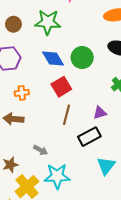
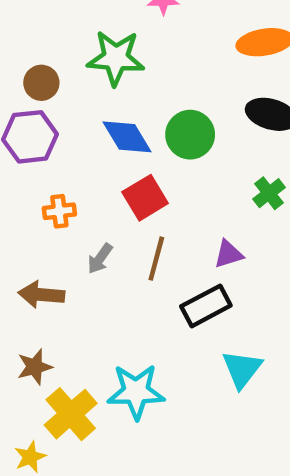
brown circle: (13, 24) -> (41, 83), moved
brown arrow: (13, 119) -> (41, 295), moved
gray arrow: (41, 150) -> (100, 259), moved, turned 96

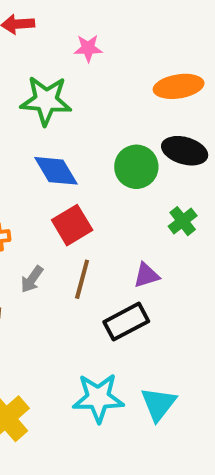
green circle: (190, 135) -> (136, 167), moved
cyan triangle: (242, 369) -> (158, 404), moved
cyan star: (136, 392) -> (98, 398), moved

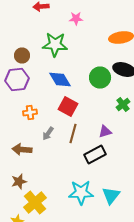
red square: (72, 225) -> (68, 106), turned -30

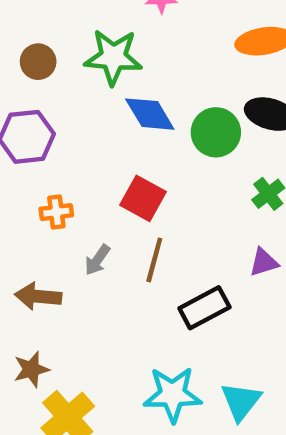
brown circle: (22, 56) -> (38, 62), moved
blue diamond: (60, 80) -> (150, 114), moved
purple triangle: (105, 132) -> (264, 262), moved

